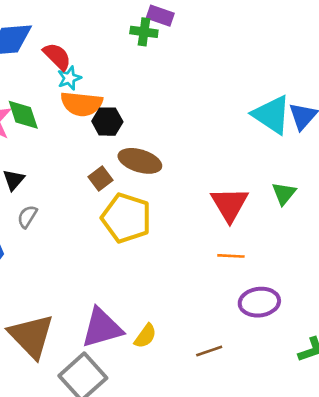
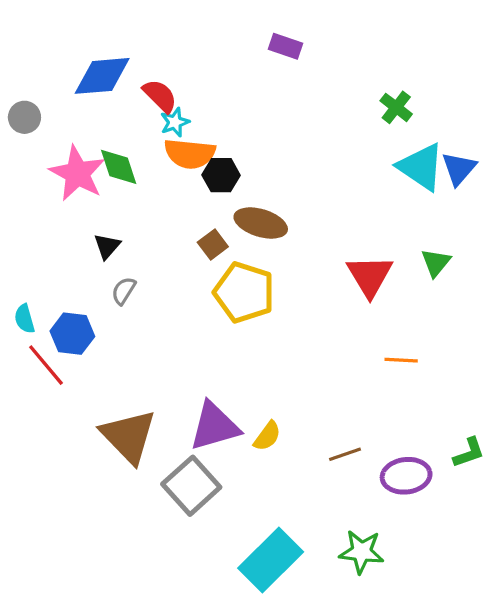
green cross: (144, 32) -> (396, 107), moved, turned 30
orange line: (231, 256) -> (401, 360), moved
purple ellipse: (259, 302) -> (406, 476), moved

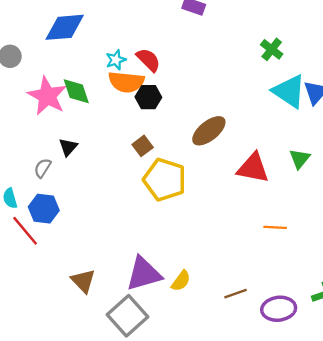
red semicircle: (160, 96) -> (148, 60), moved
brown ellipse: (261, 223) -> (209, 131), moved, turned -56
red triangle: (370, 276) -> (253, 168), turned -48
gray semicircle: (124, 291) -> (43, 168), moved
brown triangle: (129, 436) -> (83, 281), size x0.6

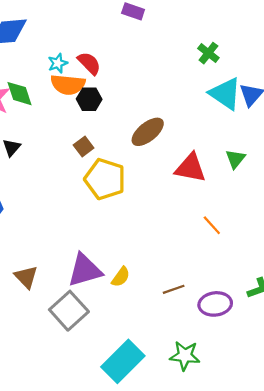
orange line: (275, 227) -> (212, 225), turned 45

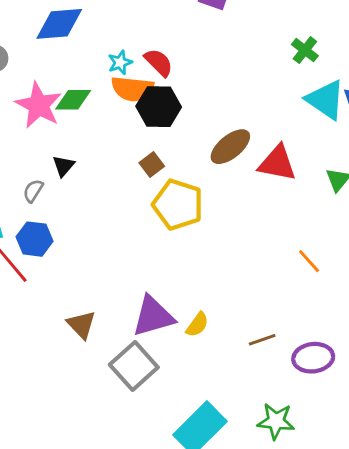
green diamond: (19, 94) -> (73, 100), turned -72
black hexagon: (89, 99) -> (159, 107), size x1.4
red triangle: (190, 168) -> (277, 163), moved

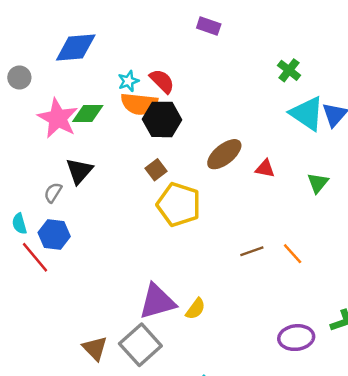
red triangle: (277, 163) -> (265, 169), size x0.6
black triangle: (63, 166) -> (79, 171), size x1.4
brown triangle: (81, 325) -> (95, 348), moved
brown line: (262, 340) -> (252, 251), moved

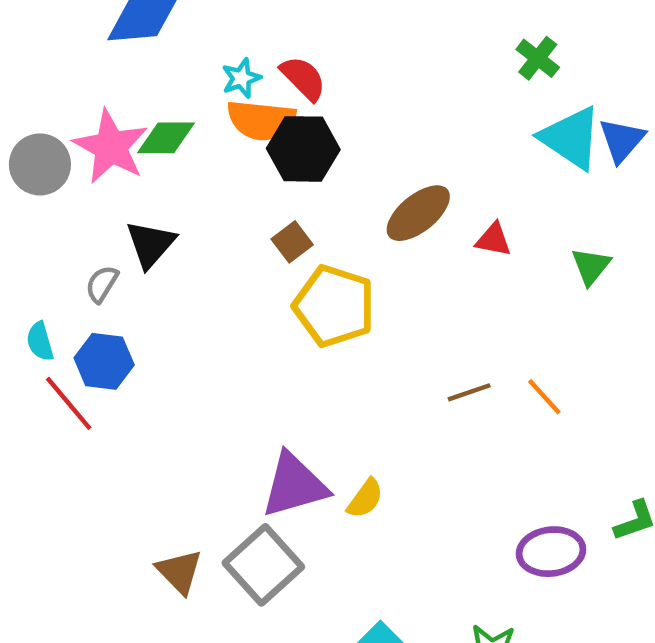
gray circle: (19, 78) -> (40, 164), moved, size x1.4

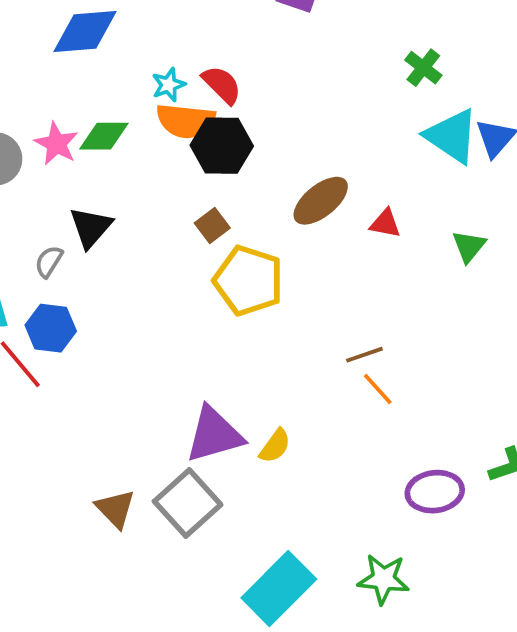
pink star: (111, 147) -> (56, 144), size x0.7
orange line: (544, 397) -> (378, 389), moved

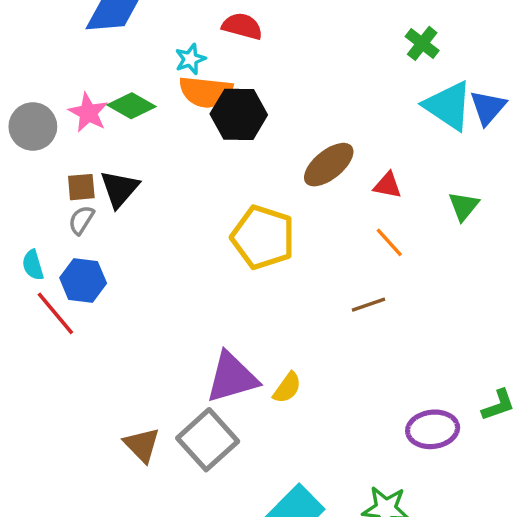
red semicircle: (222, 85) -> (242, 26), moved, turned -30
green diamond: (104, 136) -> (131, 106), turned 30
brown square: (212, 225) -> (81, 187), moved, turned 32
orange line: (378, 389) -> (389, 242), moved

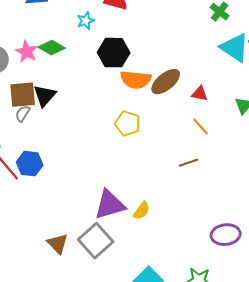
orange semicircle: (206, 92) -> (136, 80), moved
brown square: (81, 187) -> (23, 95), size x1.6
yellow pentagon: (263, 237) -> (128, 124), size x0.7
blue hexagon: (83, 281) -> (30, 164), moved

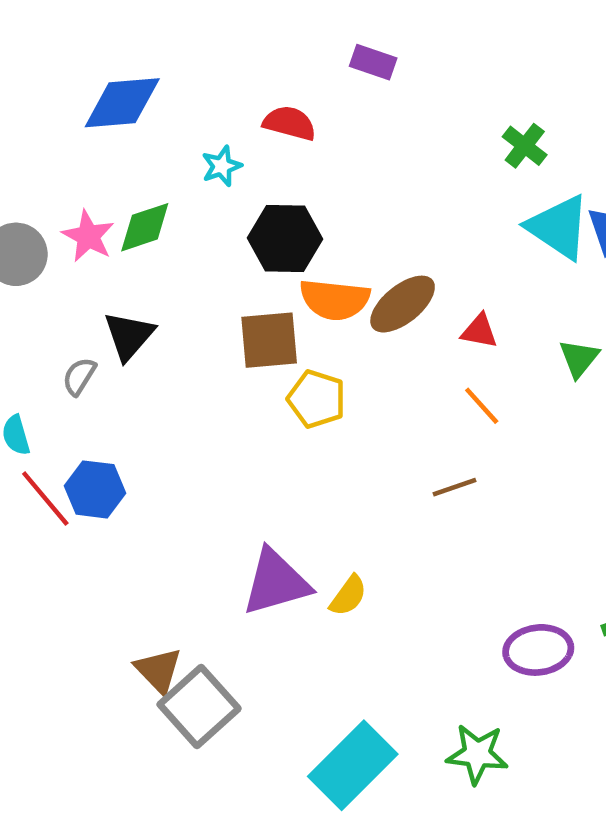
green diamond: (52, 48) -> (145, 227), turned -48
brown square: (23, 95) -> (269, 340), moved
gray square: (96, 241) -> (199, 707), moved

